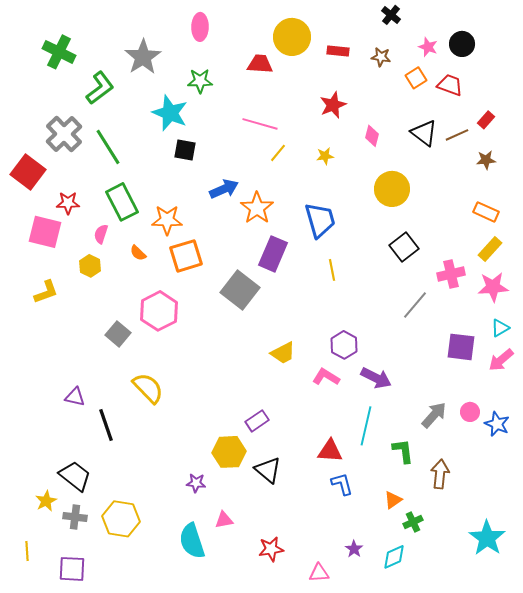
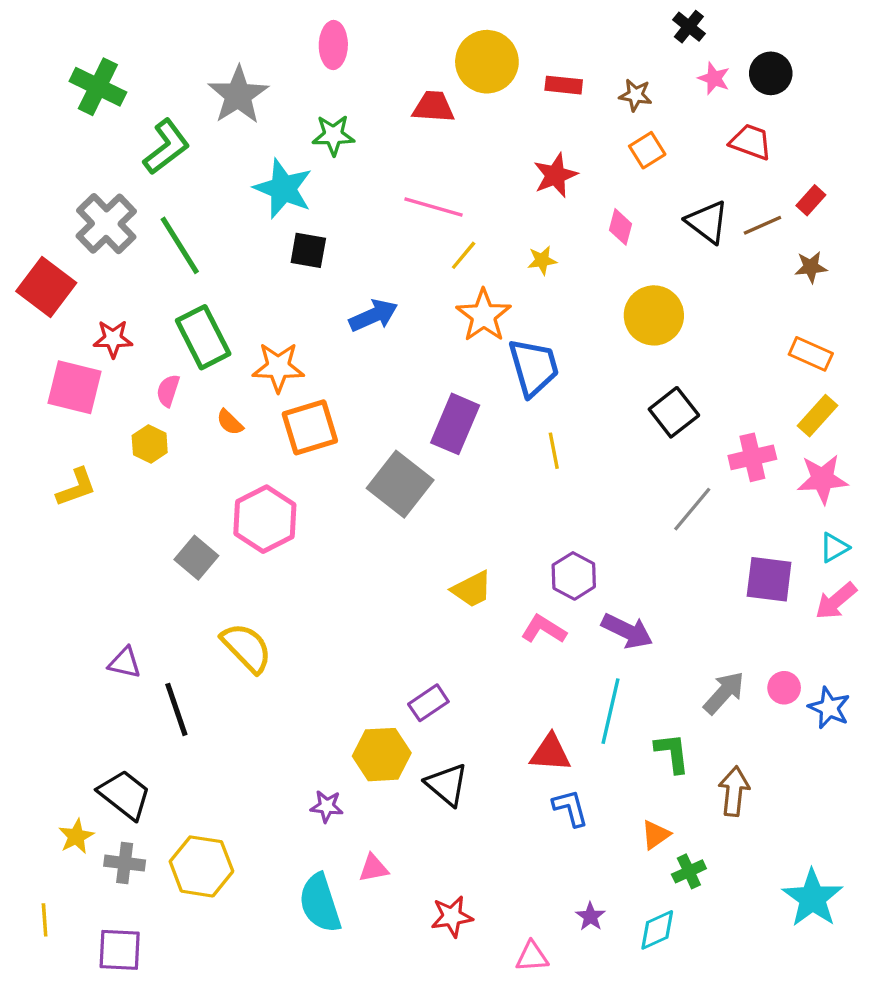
black cross: (391, 15) -> (689, 27), moved
orange square: (416, 78) -> (647, 150), moved
orange star: (257, 208) -> (484, 315), moved

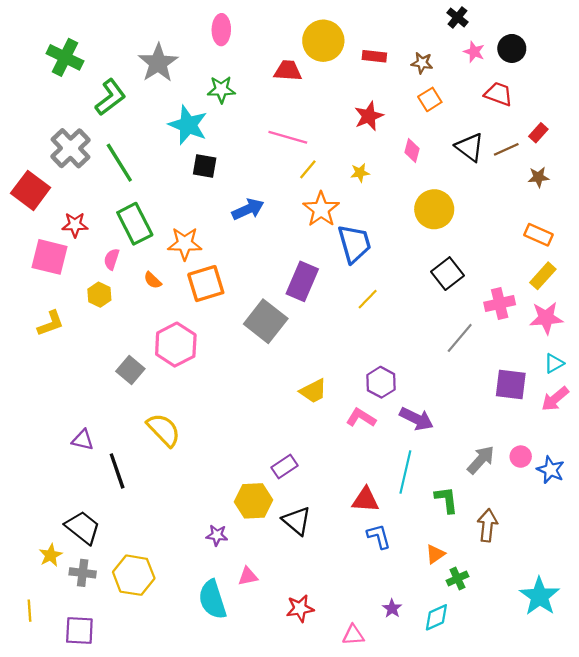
yellow line: (554, 451) -> (368, 299), turned 55

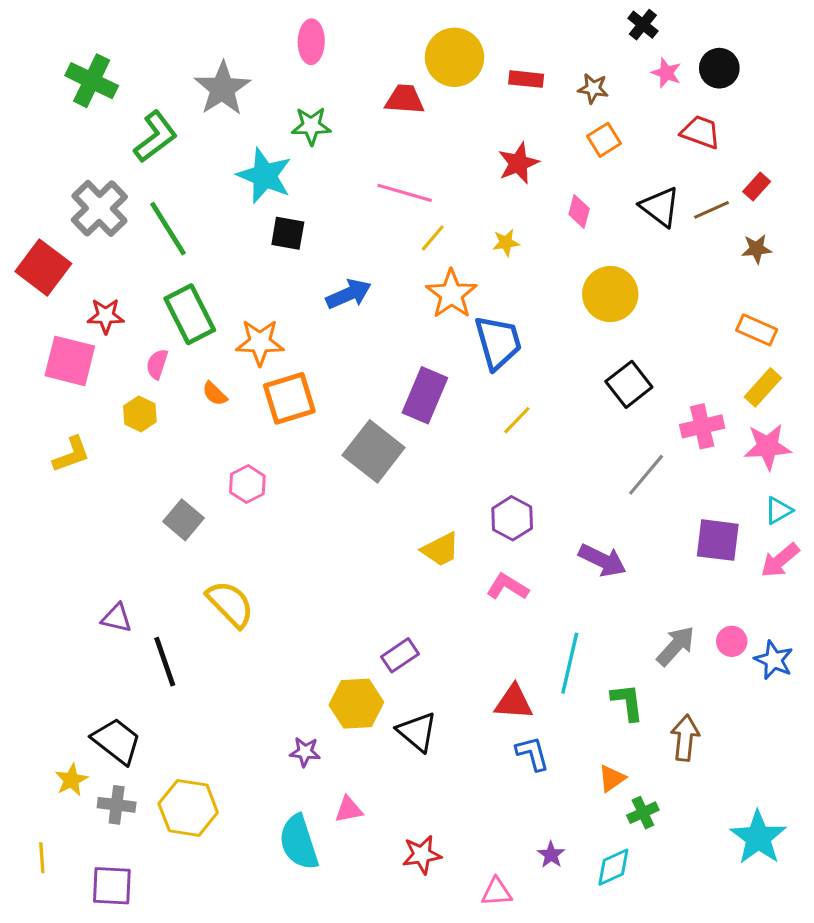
pink hexagon: (176, 345) -> (247, 484), size x0.6
purple hexagon: (381, 382) -> (512, 518), moved
purple arrow: (416, 419) -> (602, 560), moved

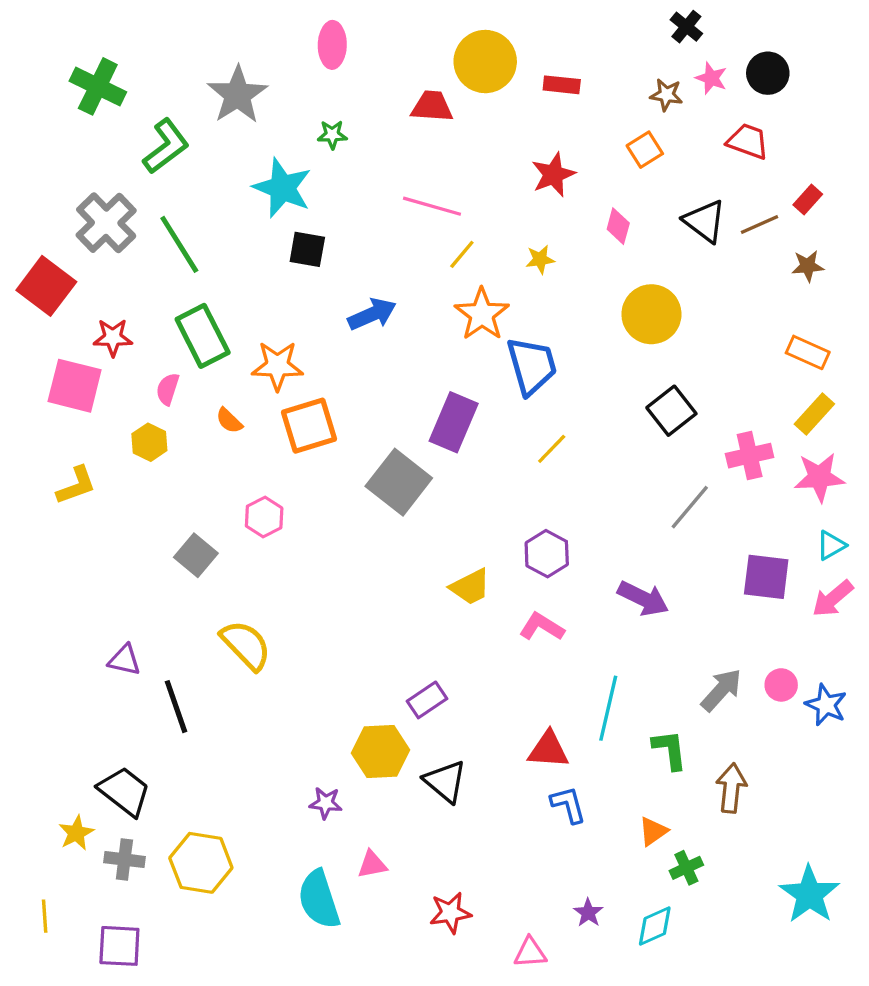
brown star: (593, 88) -> (666, 95), moved
green star: (311, 126) -> (332, 135), size x0.7

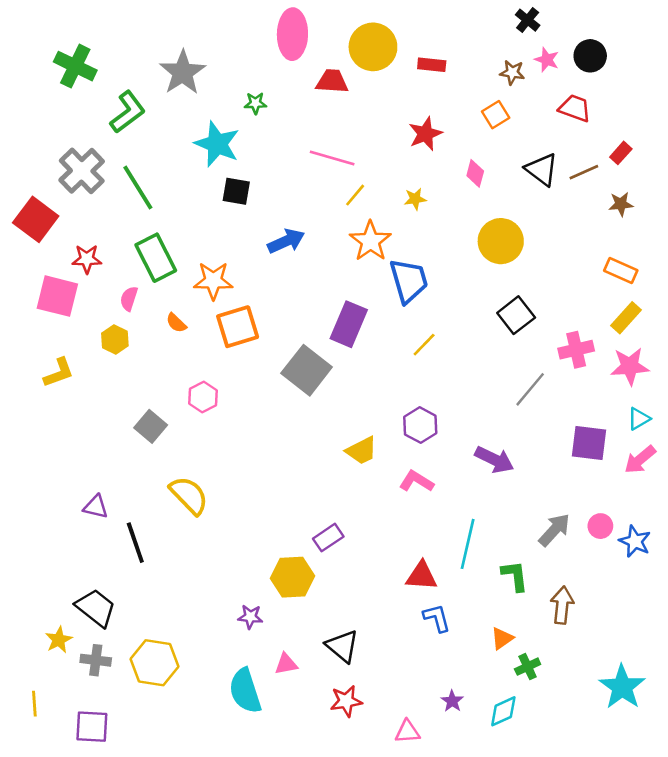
pink ellipse: (332, 45) -> (292, 34), moved, size x1.4
black triangle: (445, 781) -> (342, 646), moved

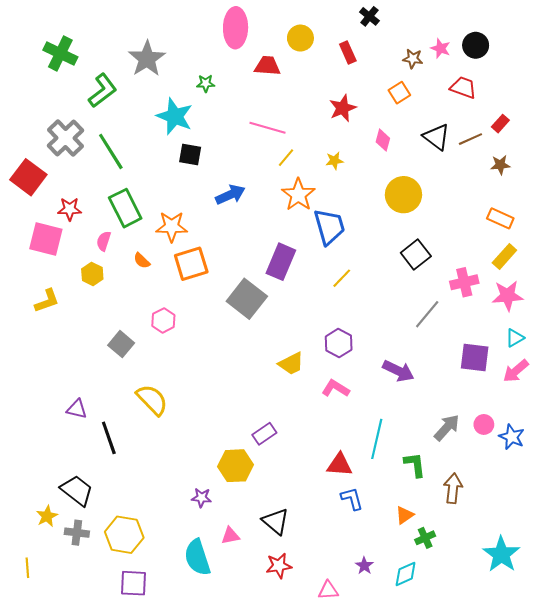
black cross: (528, 20) -> (369, 16), moved
yellow circle: (373, 47) -> (300, 38), size x0.7
red rectangle: (432, 65) -> (348, 52), turned 60
purple square: (92, 727) -> (133, 583), moved

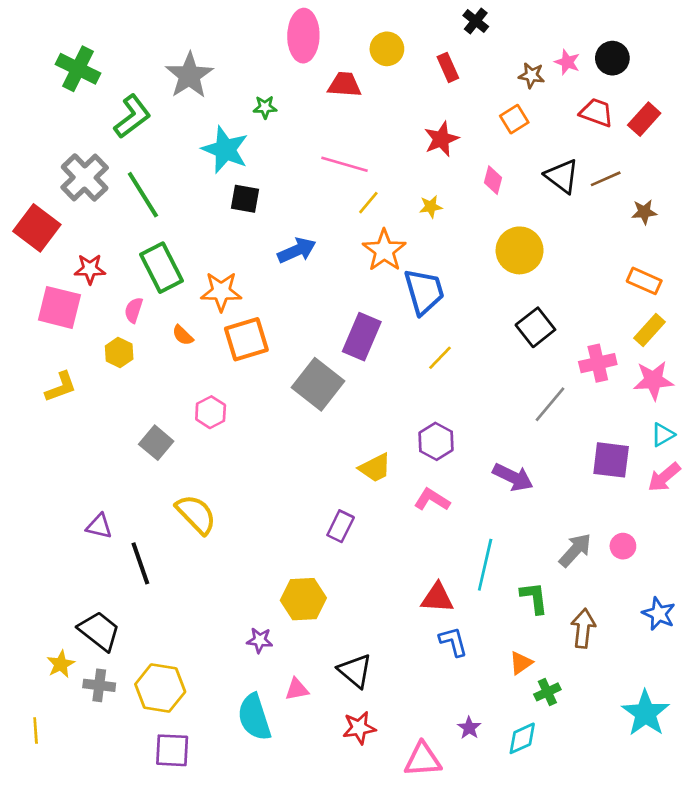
red rectangle: (500, 124) -> (644, 119), moved, size x1.4
purple rectangle: (264, 434) -> (341, 526), moved, turned -30
blue star: (512, 437) -> (659, 614), moved
pink triangle: (328, 590) -> (423, 760), size x1.4

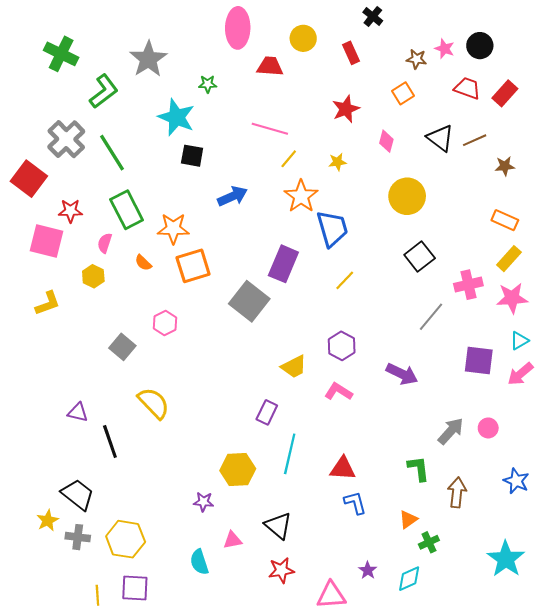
cyan line: (485, 565) -> (290, 454), moved
cyan semicircle: (254, 717) -> (199, 562), size x0.7
yellow line: (36, 730) -> (97, 595), moved

